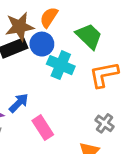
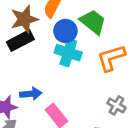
blue circle: (42, 44) -> (65, 31), moved
blue arrow: (19, 103) -> (31, 94), turned 45

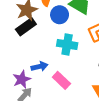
cyan cross: (68, 53) -> (67, 44), moved

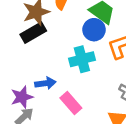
blue circle: (60, 15) -> (94, 30), moved
cyan cross: (67, 44) -> (82, 59), turned -30

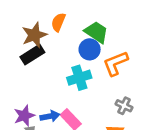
blue arrow: (45, 83) -> (50, 116), moved

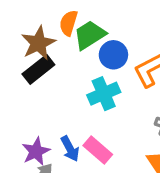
green trapezoid: (96, 32) -> (90, 35), moved, turned -60
blue arrow: (50, 116) -> (70, 149), turned 78

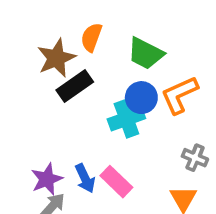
green trapezoid: (90, 35) -> (145, 53), moved, turned -124
blue circle: (113, 55) -> (141, 98), moved
black rectangle: (38, 69) -> (75, 86), moved

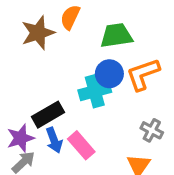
green trapezoid: (145, 53) -> (116, 35), turned 140
black rectangle: (75, 86) -> (48, 115), moved

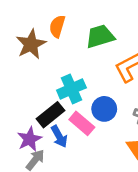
blue circle: (109, 74) -> (104, 109), moved
cyan cross: (95, 91) -> (71, 89), moved
pink rectangle: (81, 145) -> (82, 123), moved

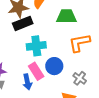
black rectangle: (51, 115) -> (23, 23), moved
blue arrow: (59, 137) -> (27, 82), moved

